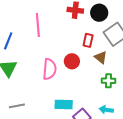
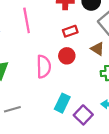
red rectangle: (88, 40) -> (70, 31), moved, turned 64
cyan rectangle: (64, 105) -> (62, 103), turned -60

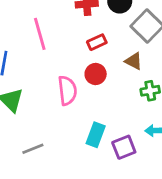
purple square: (83, 115) -> (124, 147), turned 30

